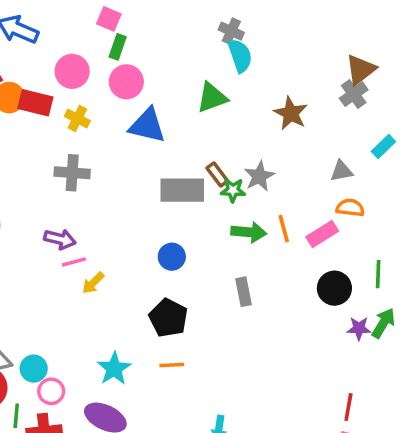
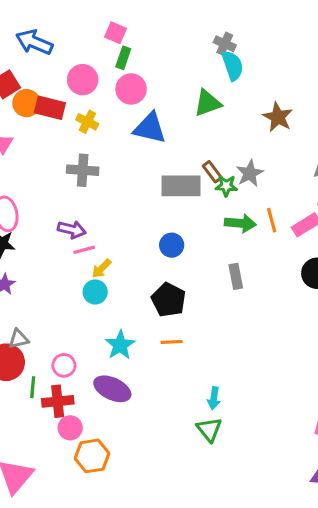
cyan circle: (34, 369) -> (95, 292), moved

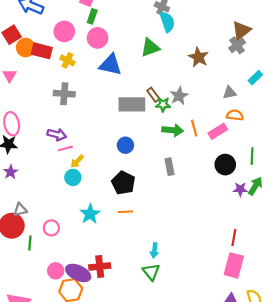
purple ellipse: (112, 389) -> (78, 273), moved
red cross: (58, 401) -> (100, 267), moved

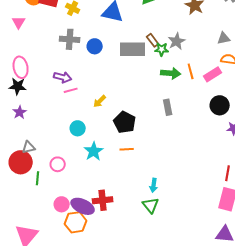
blue circle: (125, 145) -> (95, 46), moved
yellow arrow: (77, 161) -> (100, 101), moved
cyan circle: (73, 177) -> (78, 128), moved

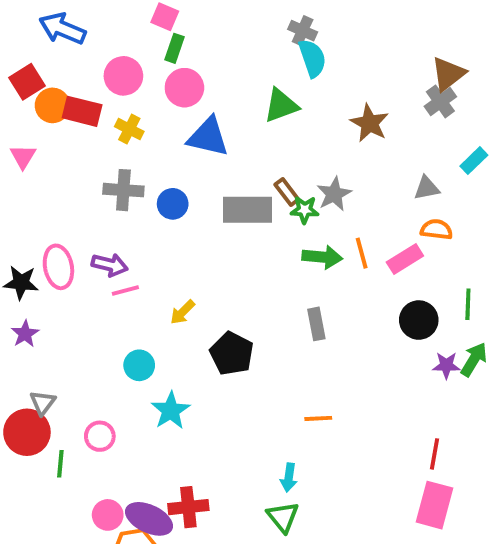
pink ellipse: (21, 67) -> (58, 267), moved
gray triangle: (29, 147) -> (43, 403), turned -40
orange line: (127, 149) -> (318, 418), moved

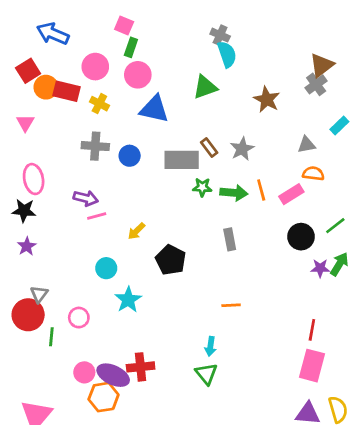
green star: (305, 210) -> (202, 187), moved
pink ellipse: (58, 267) -> (34, 179), moved
green line: (468, 304) -> (335, 226), turned 50

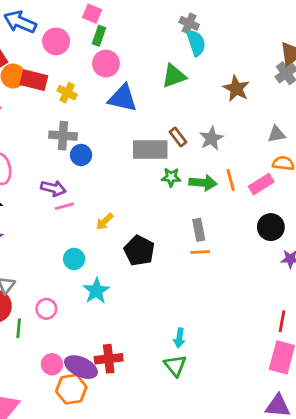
pink circle: (95, 67) -> (56, 41), moved
blue circle: (130, 156) -> (81, 155), moved
orange line: (231, 305) -> (200, 252), moved

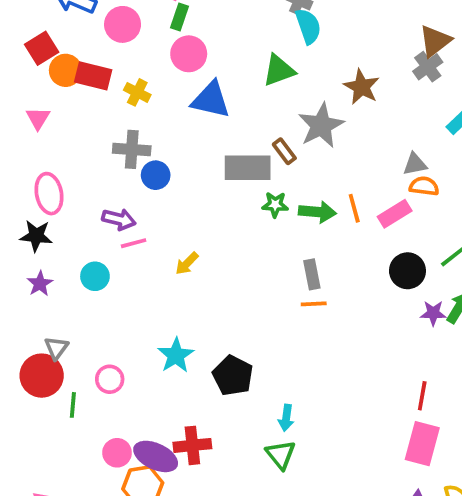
gray triangle: (276, 134) -> (415, 164), moved
gray star: (211, 138) -> (321, 126), moved, size x1.4
black pentagon: (139, 251) -> (233, 376), moved
cyan circle: (74, 259) -> (95, 276), moved

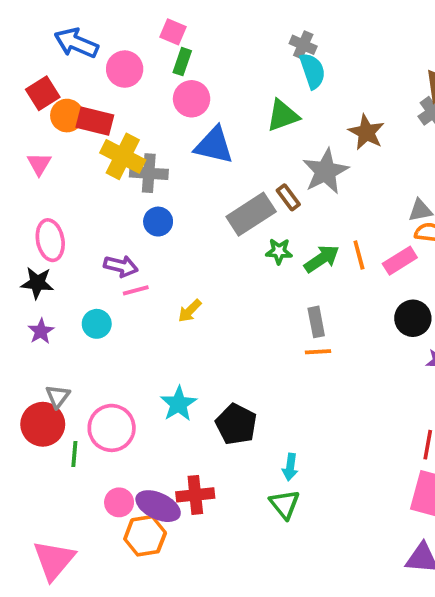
yellow cross: (137, 92) -> (123, 156), moved, size x1.6
gray cross: (132, 149) -> (149, 173), moved
gray rectangle: (248, 168) -> (251, 214), turned -33
green arrow: (317, 212) -> (322, 259), turned -39
pink circle: (110, 379) -> (112, 428), size x1.6

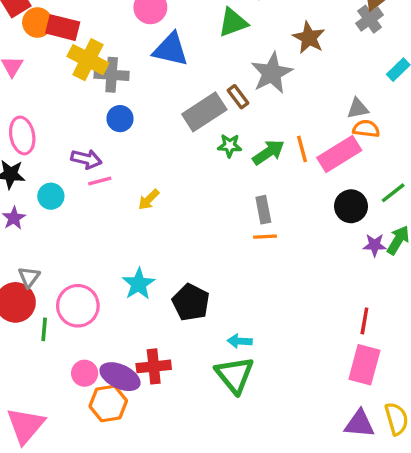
pink rectangle: (400, 261) -> (339, 154), size x1.4
cyan circle: (97, 324) -> (51, 196), moved
cyan arrow: (290, 467) -> (240, 341), turned 85
green triangle: (285, 504) -> (235, 375), size x1.4

